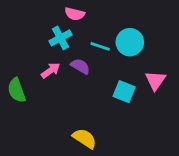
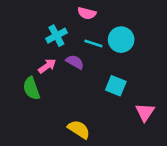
pink semicircle: (75, 14) -> (87, 13), moved
pink triangle: (155, 80) -> (145, 112), moved
green semicircle: (17, 90) -> (31, 88), moved

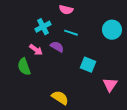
cyan circle: (121, 40) -> (112, 30), moved
pink arrow: (47, 66) -> (36, 50), turned 72

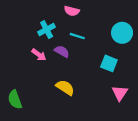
cyan square: (88, 65) -> (109, 63), moved
green semicircle: (24, 67) -> (15, 100), moved
yellow semicircle: (60, 98) -> (65, 87), moved

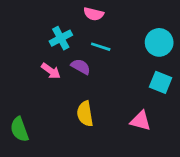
cyan square: (109, 63) -> (161, 82), moved
yellow semicircle: (65, 87) -> (85, 114), turned -132
pink triangle: (120, 93) -> (141, 121), moved, turned -49

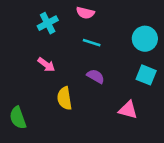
cyan cross: (61, 38) -> (48, 23), moved
purple semicircle: (81, 67) -> (96, 76), moved
yellow semicircle: (85, 114) -> (65, 98), moved

